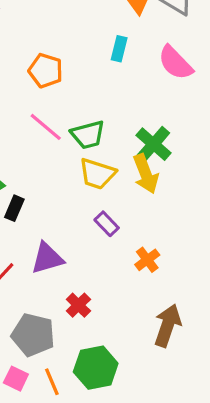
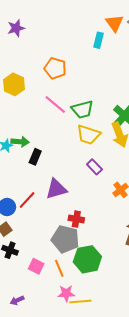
cyan rectangle: (119, 49) -> (98, 40), moved
red cross: (78, 305) -> (76, 219), turned -35
gray pentagon: (33, 335) -> (65, 239), moved

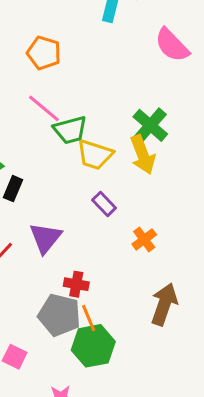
green trapezoid: (82, 110) -> (70, 130), moved
purple triangle: (56, 189) -> (45, 238), turned -35
orange line: (59, 268) -> (89, 318), moved

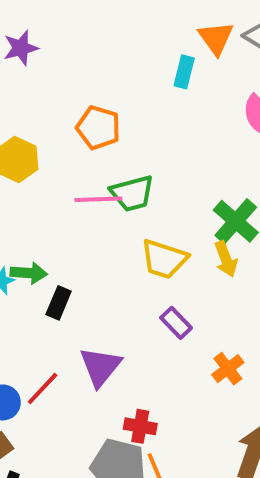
pink line: (44, 108) -> (98, 199), turned -42
green trapezoid: (70, 130) -> (132, 193), moved
yellow arrow: (143, 155) -> (226, 259), size x0.7

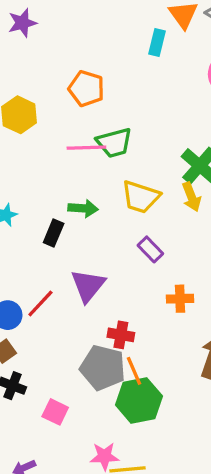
green arrow: (29, 273) -> (83, 208), moved
orange cross: (228, 369) -> (180, 299), moved, turned 35

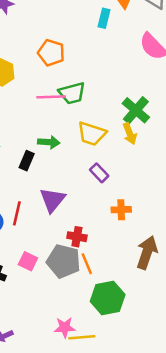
red line: (40, 304) -> (17, 213), turned -30
green hexagon: (139, 400) -> (108, 298), moved
pink square: (55, 412) -> (28, 261), moved

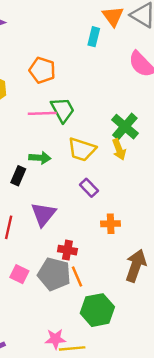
green trapezoid: (72, 93) -> (63, 110), turned -104

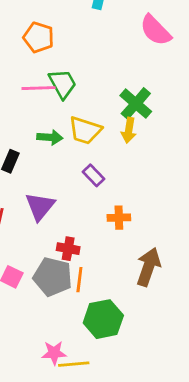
yellow arrow: (119, 149) -> (129, 130), turned 30
green arrow: (40, 158) -> (50, 137), moved
orange line: (77, 276) -> (79, 280), turned 30

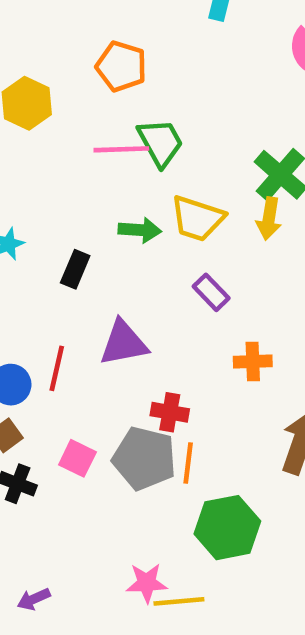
purple triangle: (40, 206) -> (124, 343), turned 40

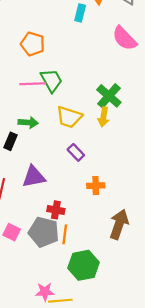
green arrow: (140, 230) -> (28, 123), moved

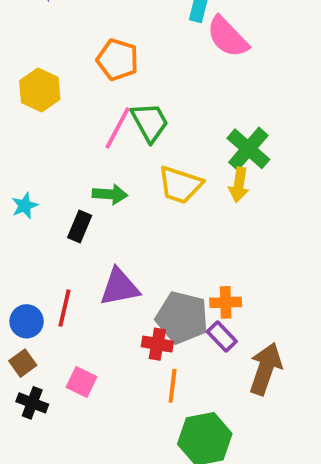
pink semicircle: (124, 38) -> (228, 37), moved
pink line: (33, 84) -> (118, 128), turned -60
purple rectangle: (76, 152) -> (222, 336), moved
gray pentagon: (44, 232) -> (182, 318), moved

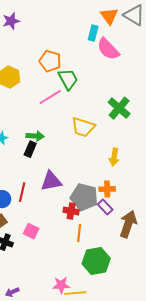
green trapezoid: (150, 122) -> (68, 79), moved
pink line: (118, 128) -> (50, 97), turned 30
yellow arrow: (239, 185) -> (114, 157), moved
green arrow: (110, 194) -> (35, 136), moved

